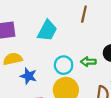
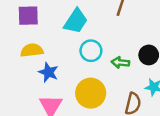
cyan circle: (64, 65) -> (91, 51), moved

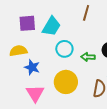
purple square: (28, 16) -> (27, 23), moved

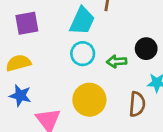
cyan trapezoid: (51, 26) -> (82, 21), moved
blue star: (32, 67) -> (20, 96), moved

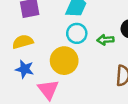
yellow circle: (89, 100) -> (64, 61), moved

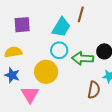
green arrow: (105, 40) -> (83, 58), size x1.5

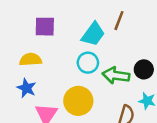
yellow circle: (46, 72) -> (78, 101), moved

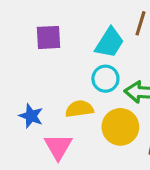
yellow semicircle: (31, 60) -> (79, 109), moved
yellow circle: (78, 101) -> (120, 127), moved

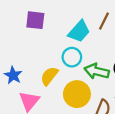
yellow semicircle: (79, 109) -> (49, 76), turned -54

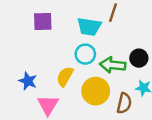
cyan trapezoid: (79, 31) -> (89, 27), turned 65

